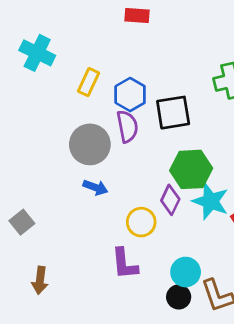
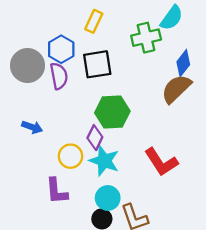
yellow rectangle: (88, 82) -> (94, 21), moved
gray circle: (90, 144) -> (27, 65), moved
cyan star: (211, 201) -> (104, 161), moved

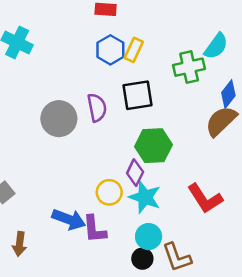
blue hexagon: (61, 49) -> (110, 50), moved
gray circle: (27, 65) -> (59, 119), moved
blue arrow: (32, 127) -> (69, 219), moved, size x1.5

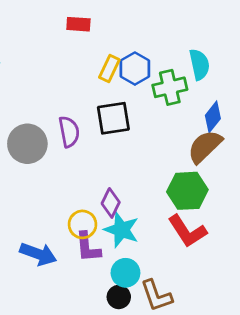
cyan semicircle: (216, 46) -> (199, 65), turned -48
blue hexagon: (110, 50) -> (135, 69), moved
green hexagon: (153, 146) -> (187, 191), moved
purple L-shape: (94, 229) -> (88, 247), moved

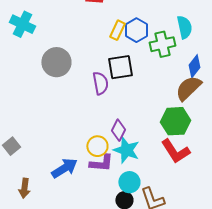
purple semicircle: (69, 132) -> (100, 83), moved
gray circle: (27, 144) -> (56, 62), moved
purple L-shape: (88, 247) -> (101, 163), turned -80
blue arrow: (38, 254) -> (64, 168), turned -52

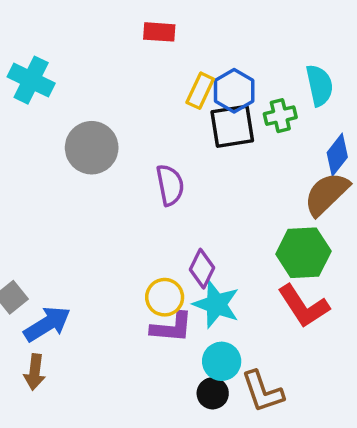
green cross: (162, 44) -> (280, 116), size x0.7
black square: (120, 67) -> (232, 126), moved
blue arrow: (64, 168) -> (47, 324), moved

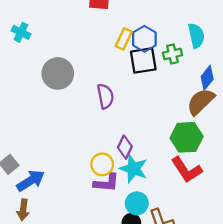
cyan cross: (31, 80) -> (21, 32), size x0.7

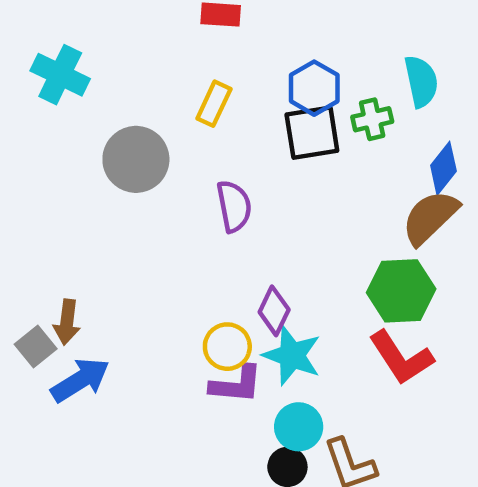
cyan cross: (21, 32) -> (60, 75), size x1.4
yellow rectangle: (124, 39) -> (214, 104), moved
brown arrow: (23, 210) -> (67, 322), moved

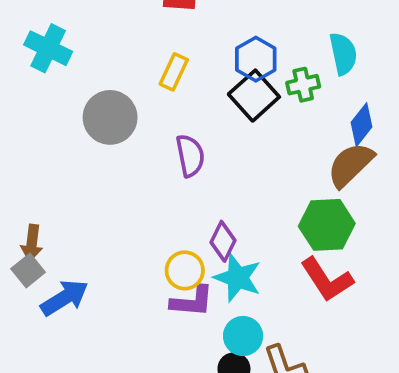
black square: (312, 133) -> (254, 96), turned -33
brown arrow: (67, 322) -> (32, 243), moved

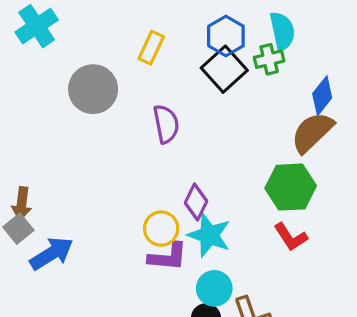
cyan cross: (48, 48) -> (37, 26), turned 30
cyan semicircle: (343, 54) -> (282, 31), moved
red L-shape: (327, 280) -> (291, 237), size x0.7

